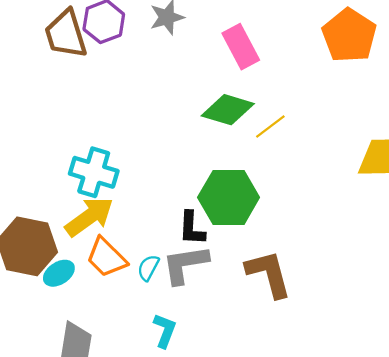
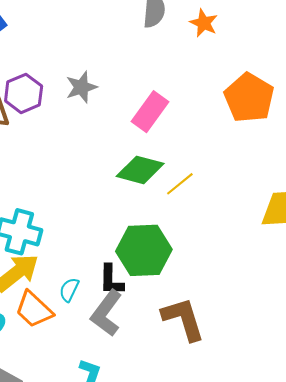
pink rectangle: (241, 47) -> (150, 112), turned 66
gray L-shape: (185, 264) -> (106, 313), turned -42
cyan semicircle: (148, 268) -> (69, 290), moved

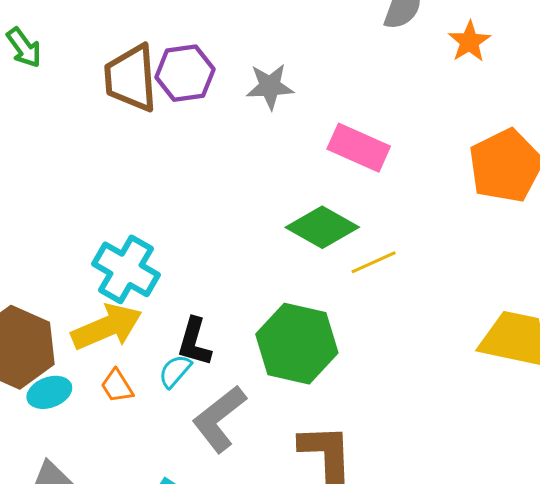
pink rectangle: (150, 112) -> (359, 148), turned 63
black L-shape: (111, 280) -> (194, 342), moved
orange trapezoid: (34, 310) -> (117, 386), size x0.6

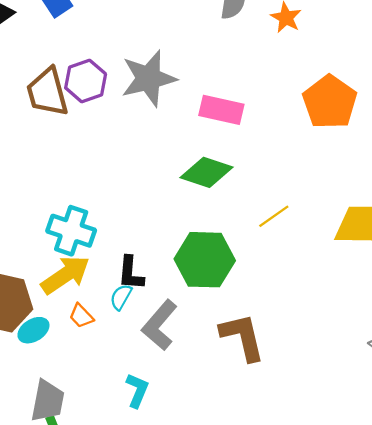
gray star: (270, 86) -> (149, 78), size x1.6
yellow line: (374, 262) -> (274, 216), moved

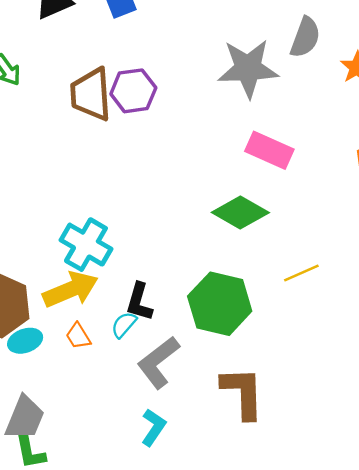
gray star: (149, 78) -> (248, 68), moved
cyan L-shape: (137, 390) -> (153, 427), moved

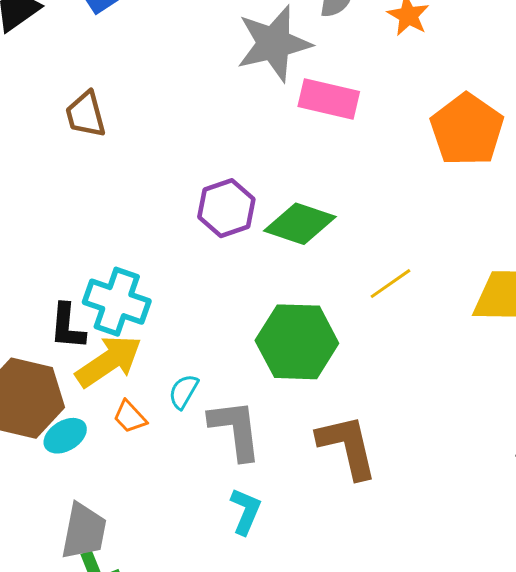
purple hexagon: (133, 91) -> (226, 208), moved
brown trapezoid: (91, 94) -> (86, 114), size x0.7
pink rectangle: (269, 150) -> (329, 99), moved
black L-shape: (139, 302) -> (67, 327), moved
gray L-shape: (158, 362) -> (235, 430), turned 132

